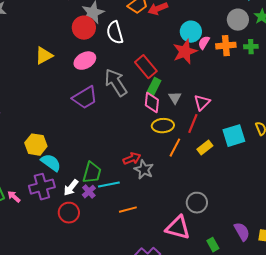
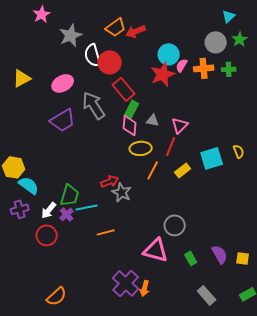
red circle: (84, 28) -> (110, 62), moved
gray triangle: (175, 98) -> (153, 120), turned -48
purple cross: (42, 187) -> (20, 209), size x0.7
green rectangle: (213, 245) -> (191, 258), moved

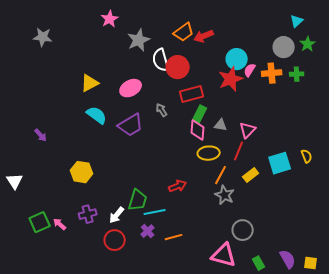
red rectangle: (124, 89) -> (192, 94), turned -65
gray arrow: (94, 105) -> (162, 110), size x0.5
cyan semicircle: (29, 185) -> (97, 115), moved
gray star: (122, 192) -> (225, 195), moved
purple cross: (67, 214) -> (148, 231), moved

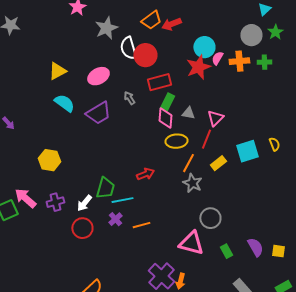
pink arrow: (60, 224) -> (25, 198), moved, size x1.6

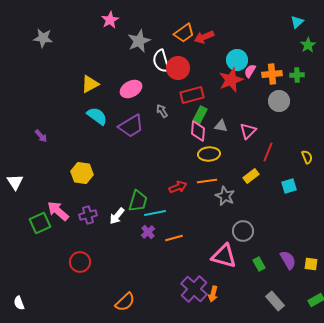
gray circle: (251, 35) -> (279, 101), moved
red line: (206, 139) -> (268, 152), moved
cyan square: (247, 151) -> (289, 186), moved, size x0.7
orange line: (188, 163) -> (207, 181), moved, turned 54
red circle: (82, 228) -> (80, 262), moved

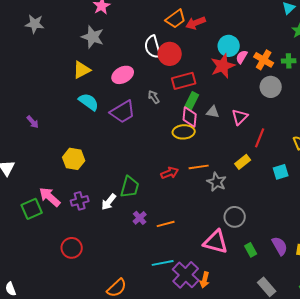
gray star: (139, 41) -> (93, 37), moved, turned -30
orange cross: (272, 74) -> (264, 60), turned 36
yellow ellipse: (209, 154) -> (184, 132), moved
cyan line: (155, 213) -> (163, 263), moved

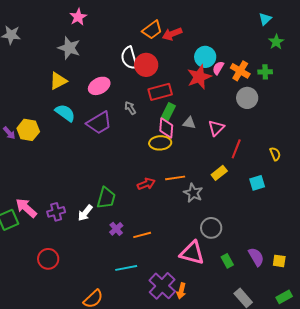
yellow hexagon: (74, 159) -> (28, 130), moved
cyan line: (163, 263) -> (126, 268), moved

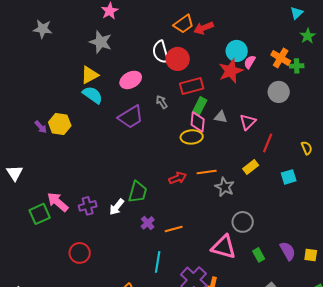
orange cross: (240, 71) -> (281, 58), moved
cyan semicircle: (65, 113) -> (93, 95), moved
cyan line: (126, 268) -> (158, 262), turned -70

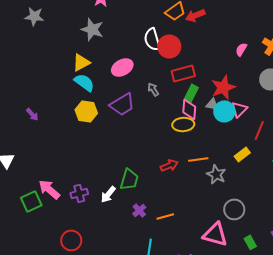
cyan circle: (237, 51) -> (224, 111), moved
red star: (231, 71) -> (223, 87), moved
yellow hexagon: (60, 124) -> (86, 111), moved

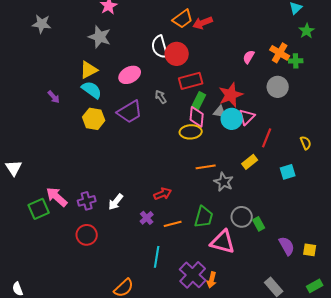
purple arrow: (32, 114) -> (54, 97), moved
red arrow: (169, 165) -> (163, 194), moved
green trapezoid: (129, 179) -> (204, 217), moved
red circle: (71, 240) -> (87, 235), moved
green rectangle: (250, 242) -> (259, 224), moved

